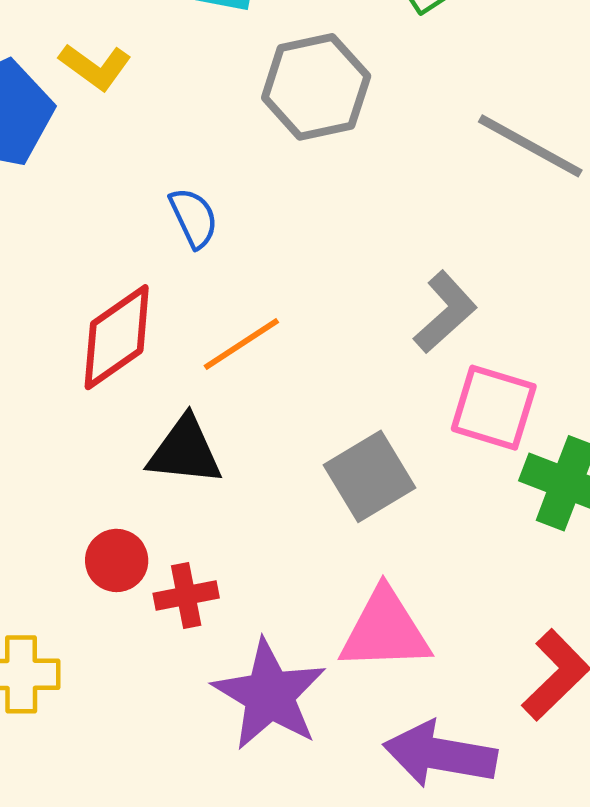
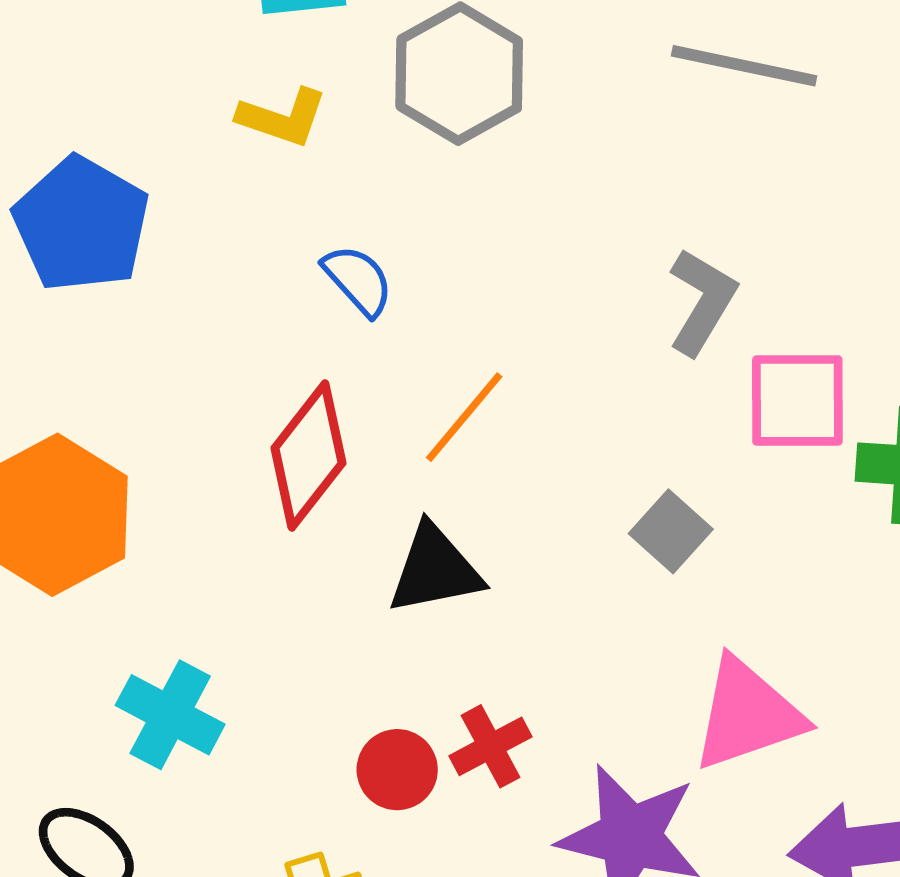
yellow L-shape: (95, 67) -> (282, 118), moved
gray square: (369, 476) -> (671, 531), size x0.7
red circle: (117, 560) -> (397, 770), moved

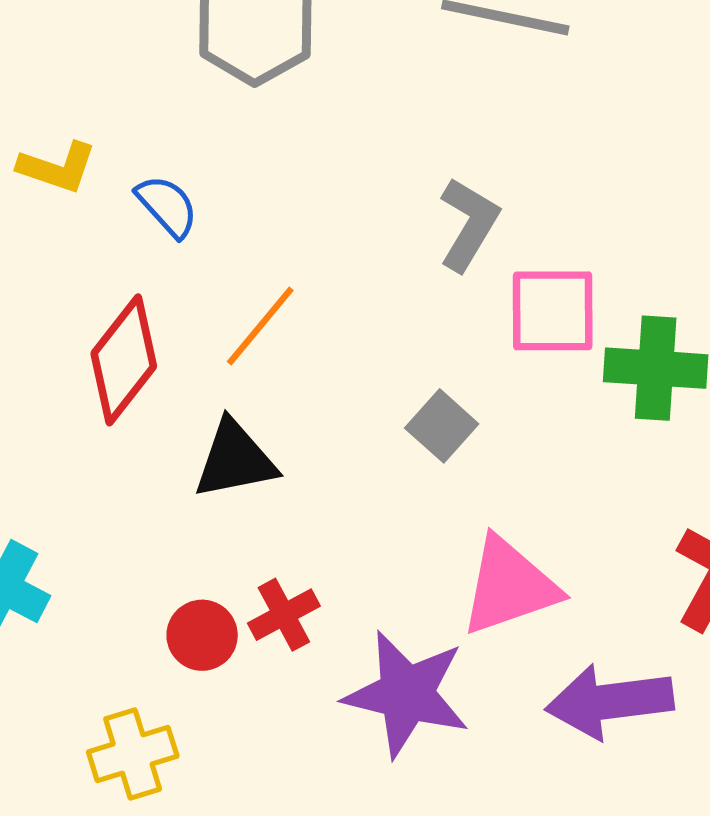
yellow L-shape: (282, 118) -> (57, 167), moved

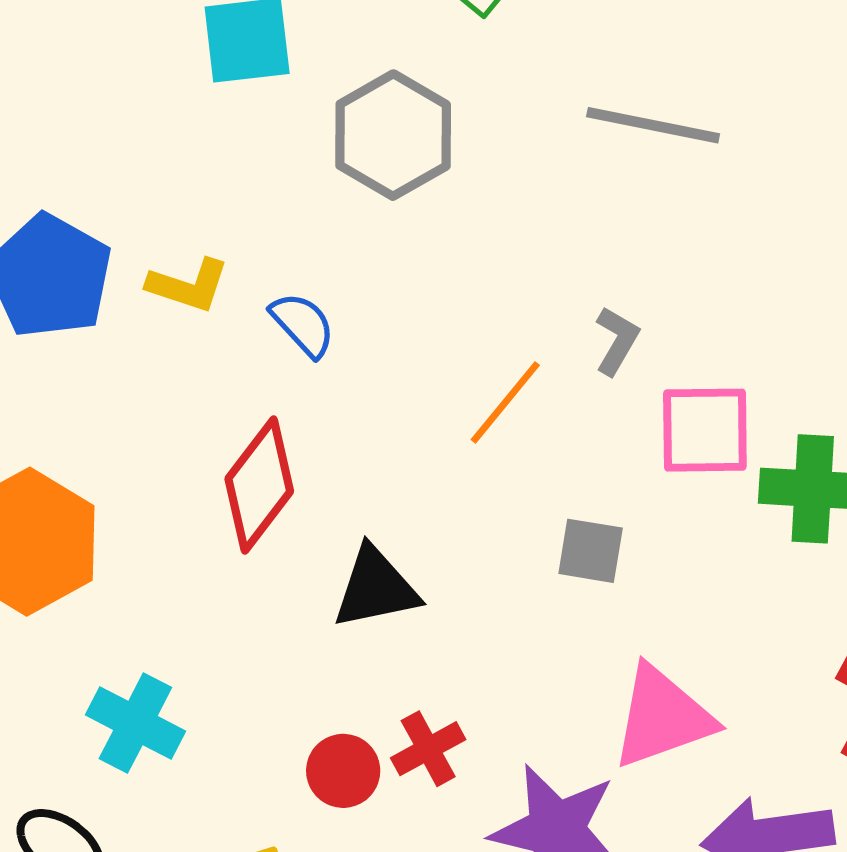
gray L-shape: (469, 224) -> (617, 341), size x0.7
orange line: (260, 326) -> (505, 402), moved
gray square: (442, 426) -> (591, 551), turned -32

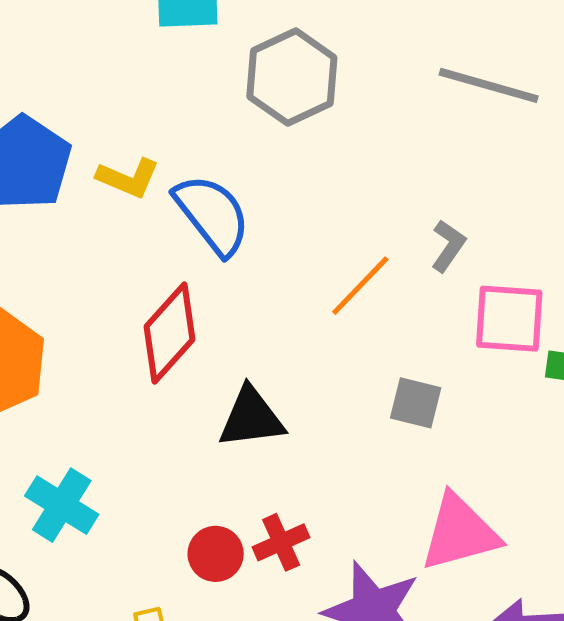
blue semicircle: (303, 325) -> (212, 215), size x1.6

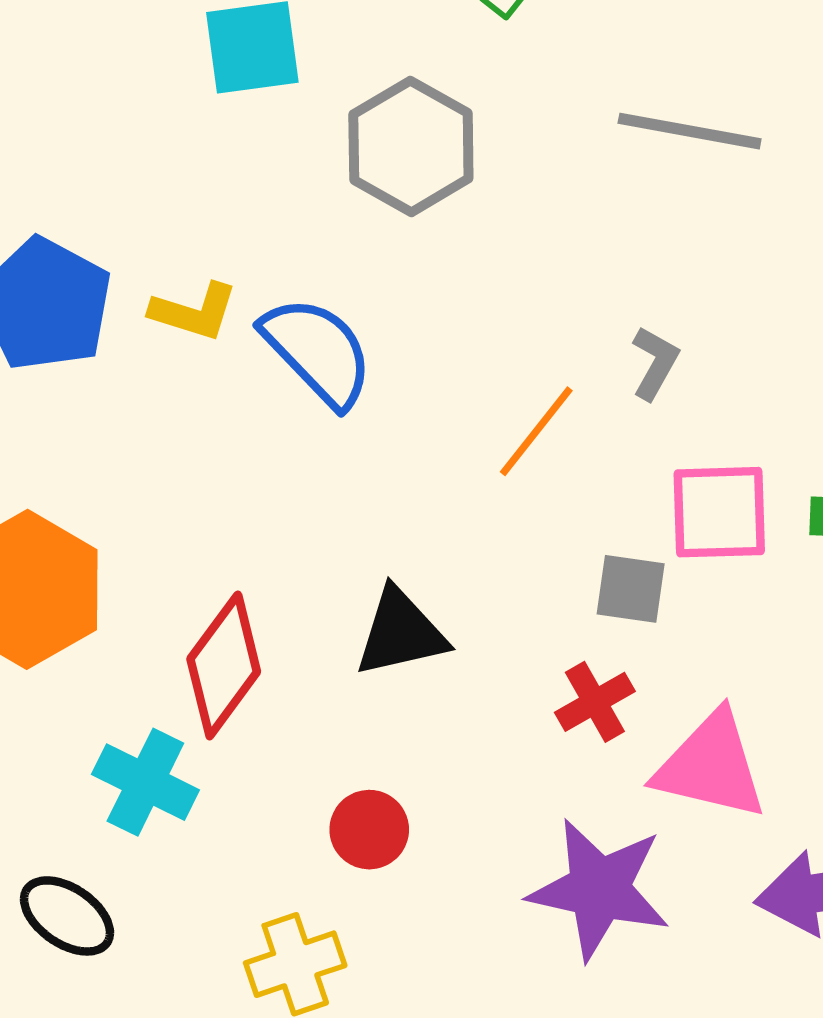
pink square: (509, 319) -> (719, 512), moved
red diamond: (170, 333) -> (224, 665), moved
pink triangle: (460, 533) -> (711, 766), turned 34
red cross: (281, 542) -> (595, 702), moved

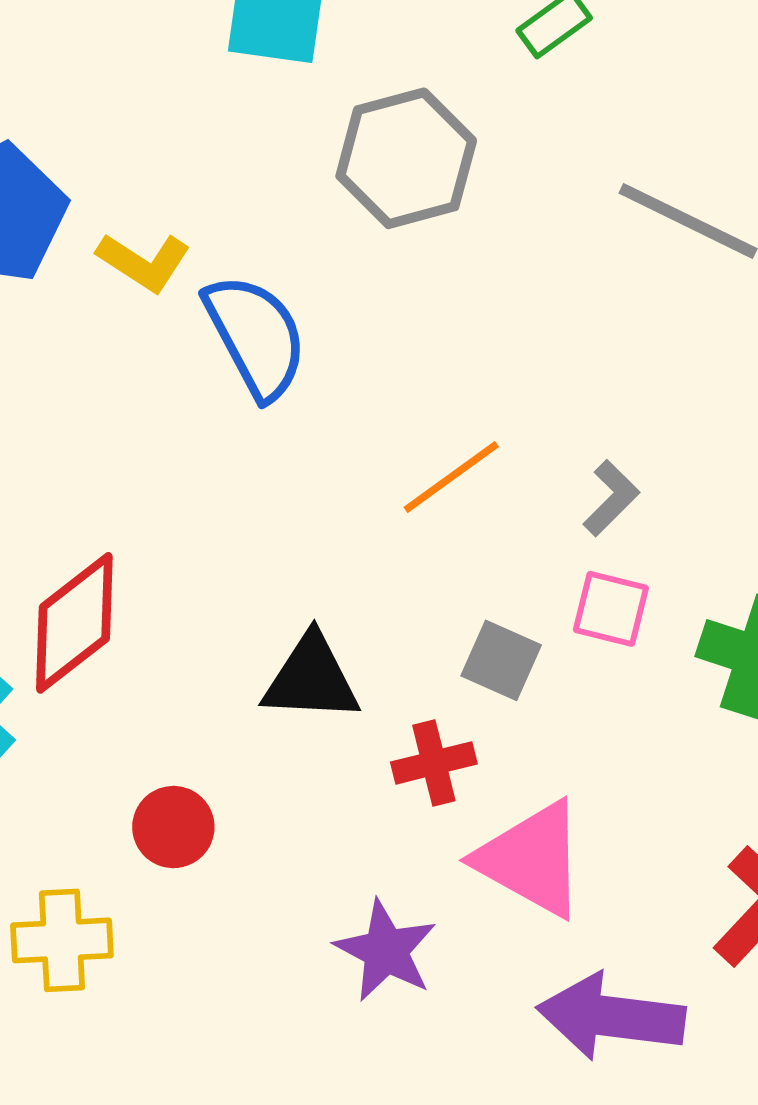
gray L-shape: (655, 363) -> (611, 498), moved
pink square: (719, 512) -> (611, 609), size x0.7
black triangle: (401, 633) -> (311, 678), moved
purple star: (599, 889) -> (386, 951), size x0.7

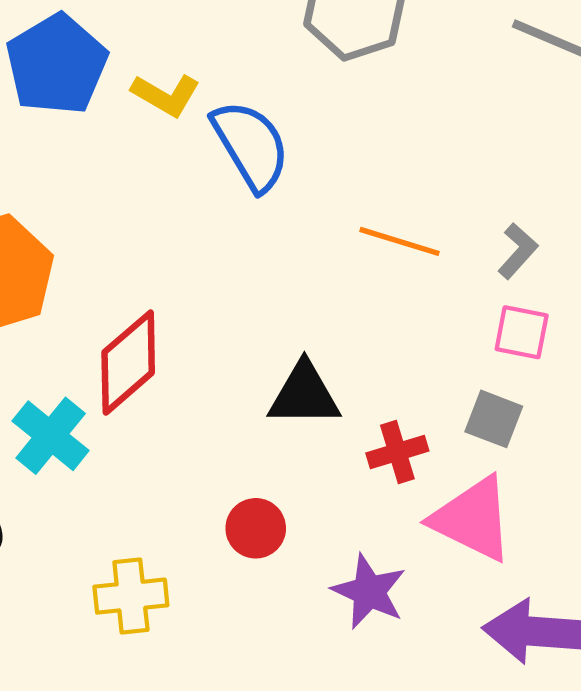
orange line: (451, 477) -> (399, 241), turned 56
gray square: (501, 660) -> (494, 419), moved
red circle: (173, 827) -> (256, 528), moved

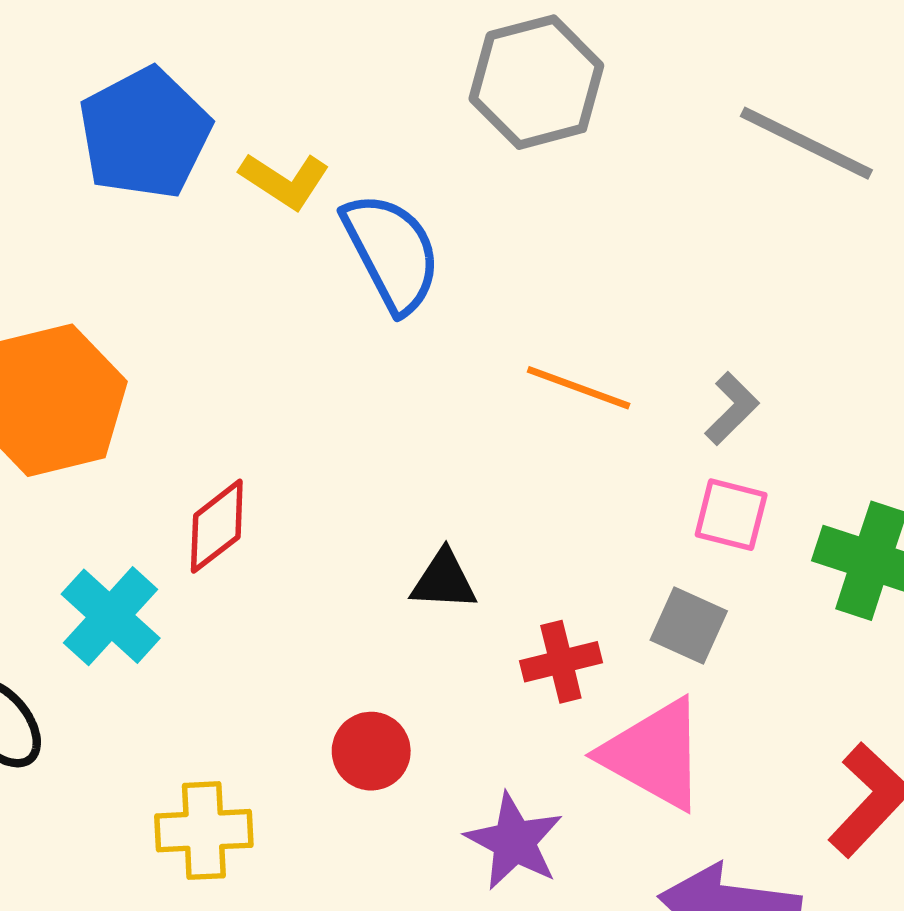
red diamond: (128, 362) -> (217, 526), size x0.7
black triangle: (304, 395) -> (444, 580), size x0.7

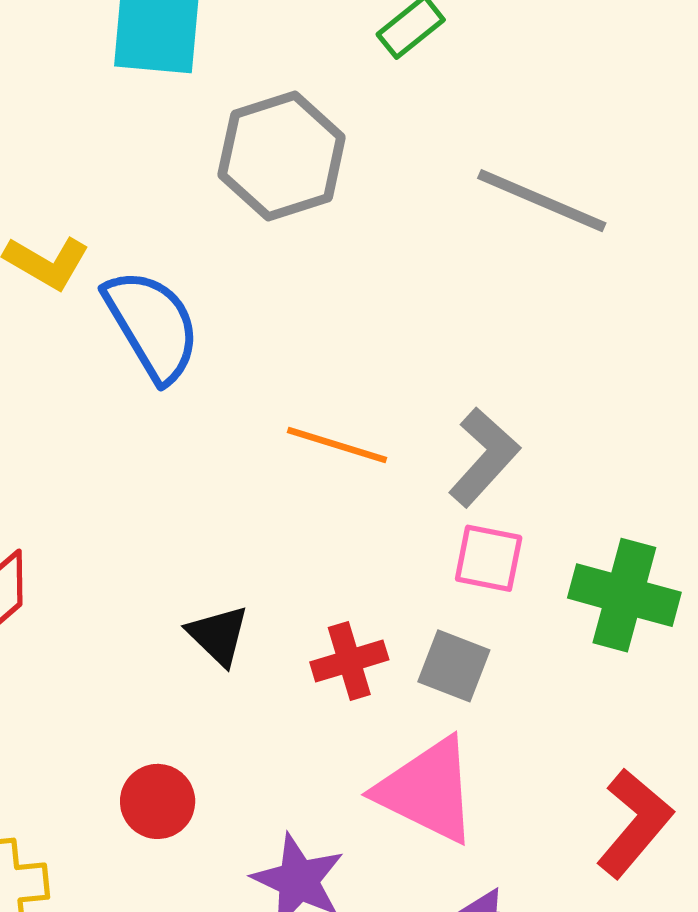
gray L-shape: (732, 409) -> (484, 457), size x1.4
black triangle: (444, 580) -> (218, 635), turned 44
red cross: (561, 662) -> (349, 661), moved

